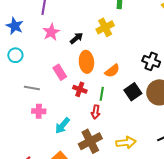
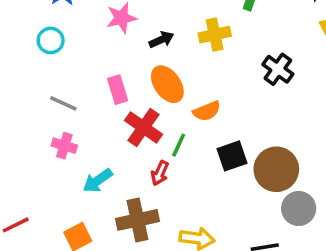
black cross: (151, 61) -> (278, 69), moved
orange ellipse: (86, 62) -> (167, 84), turned -45
red cross: (80, 89) -> (144, 127), size x1.5

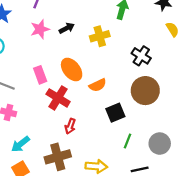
black arrow: (161, 40) -> (67, 28), moved
green line: (179, 145) -> (127, 141), moved
brown circle: (276, 169) -> (145, 91), moved
cyan arrow: (98, 181) -> (20, 144), moved

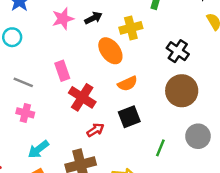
orange ellipse: (72, 70) -> (110, 51), moved
black square: (115, 113) -> (129, 117), moved
red arrow: (70, 126) -> (95, 130), turned -144
gray circle: (160, 144) -> (198, 136), moved

